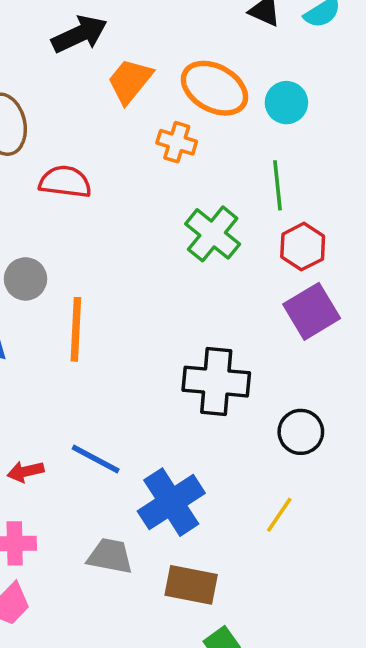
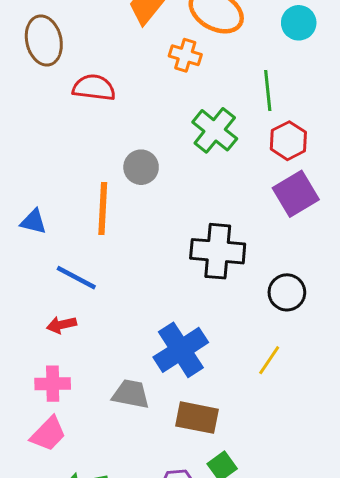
cyan circle: (286, 103) -> (299, 23), moved
gray circle: (25, 279) -> (141, 167), moved
blue line: (96, 459) -> (76, 278), moved

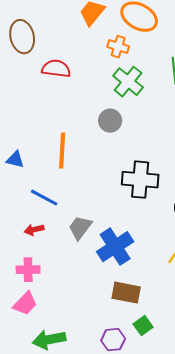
green cross: (215, 130) -> (128, 82), moved
gray circle: (141, 167) -> (110, 121), moved
gray trapezoid: (131, 394) -> (80, 228), moved, turned -64

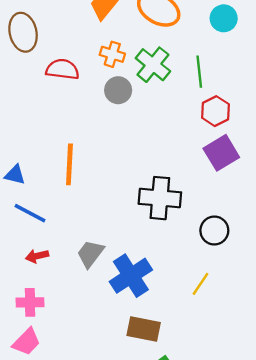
orange cross: (118, 47) -> (112, 54), moved
green cross: (128, 82) -> (153, 65), moved
gray circle: (110, 121) -> (118, 90), moved
blue line: (44, 198) -> (30, 213), moved

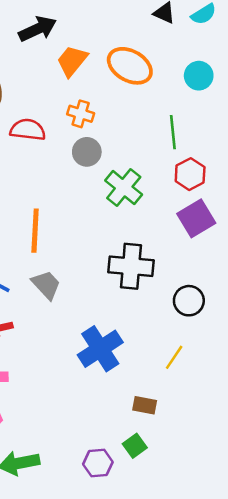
green cross: (153, 65) -> (124, 188), moved
gray trapezoid: (90, 254) -> (46, 285), moved, turned 100
brown rectangle: (144, 329) -> (145, 405), moved, size x0.7

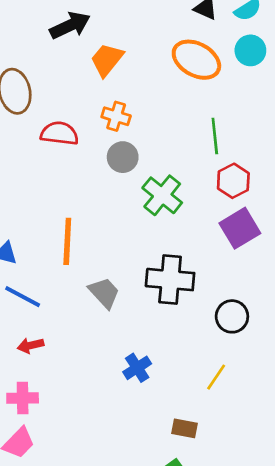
orange ellipse: (130, 66) -> (196, 60), moved
cyan circle: (199, 76) -> (250, 50), moved
gray trapezoid: (46, 285) -> (104, 293), moved
blue cross: (100, 349) -> (137, 368), size x0.6

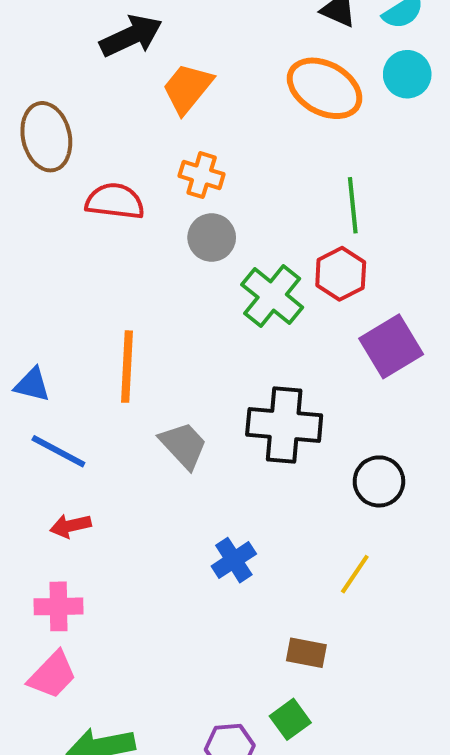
red hexagon: (233, 181) -> (341, 274), moved

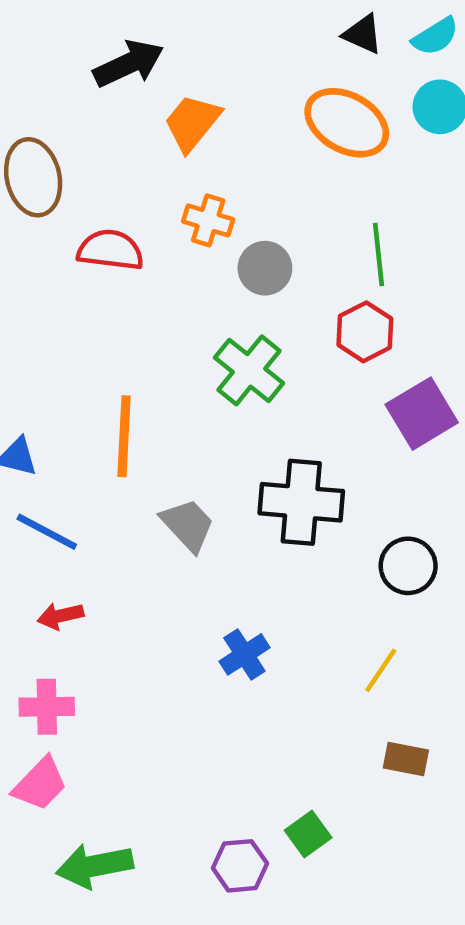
gray circle: (212, 238) -> (265, 268), moved
green cross: (272, 296) -> (249, 370), moved
brown rectangle: (306, 653) -> (406, 759), moved

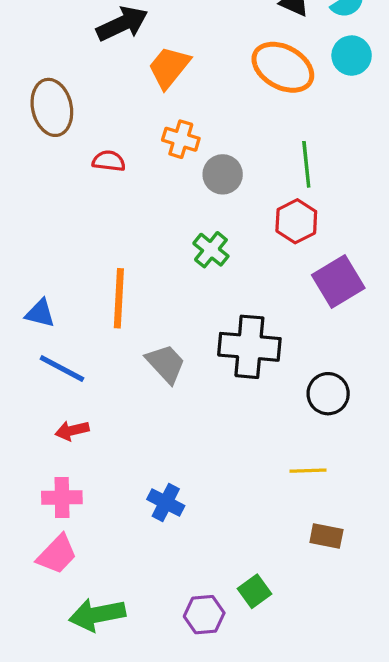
red semicircle: (110, 250) -> (109, 161), size x0.7
green cross: (249, 370) -> (211, 250), size x0.7
blue cross: (244, 654) -> (166, 502), moved, turned -30
yellow line: (381, 670) -> (308, 471), turned 54

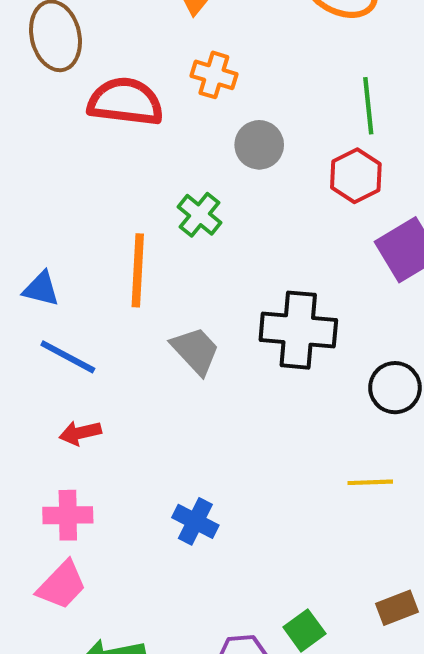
red semicircle: (109, 161) -> (125, 102), size x1.8
gray circle: (223, 174) -> (259, 145), moved
green cross: (211, 250) -> (200, 215), moved
brown rectangle: (326, 536) -> (397, 608), moved, turned -32

